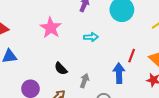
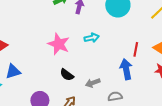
pink star: (51, 28) -> (59, 44), moved
gray arrow: (84, 81) -> (93, 83), turned -120

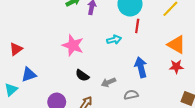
cyan arrow: (92, 38) -> (114, 40), moved
red line: (136, 49) -> (137, 26), moved

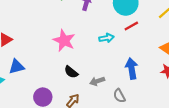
red line: (137, 26) -> (131, 26), turned 48
gray semicircle: (131, 95) -> (119, 96), turned -112

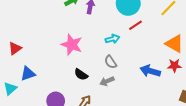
blue arrow: (132, 69) -> (150, 71), moved, turned -60
gray semicircle: (119, 96) -> (110, 62), moved

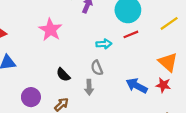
pink star: (72, 45) -> (50, 30), moved
gray arrow: (107, 81) -> (89, 87), turned -80

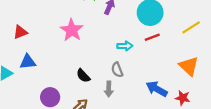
red star: (163, 85) -> (183, 98), moved

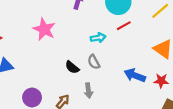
black semicircle: (83, 76) -> (72, 67), moved
gray arrow: (109, 89) -> (88, 91), moved

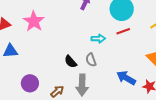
pink star: (44, 29) -> (34, 21), moved
gray arrow: (88, 91) -> (82, 85), size x1.5

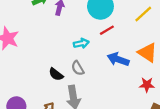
blue arrow: (126, 78) -> (118, 59), moved

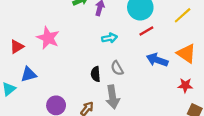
cyan arrow: (81, 43) -> (110, 38), moved
black semicircle: (56, 74) -> (96, 74), turned 48

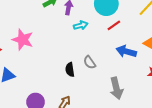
cyan arrow: (110, 38) -> (81, 25), moved
gray arrow: (113, 97) -> (116, 88), moved

